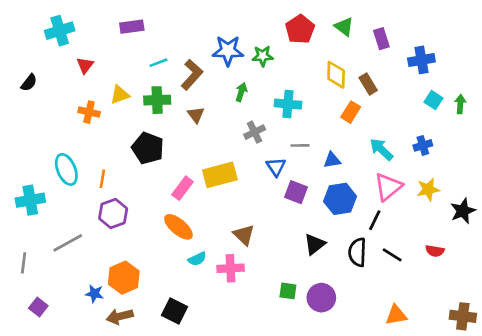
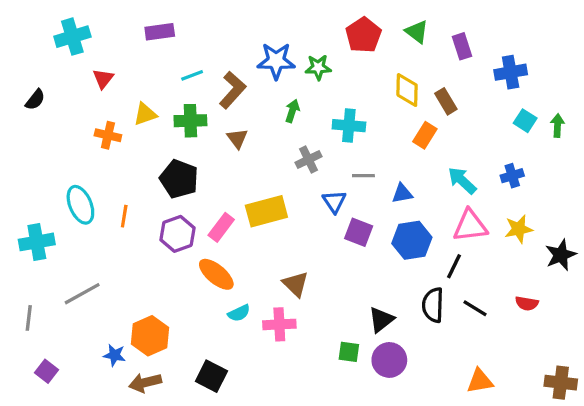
pink triangle: (388, 187) -> (470, 226), turned 32
purple hexagon: (113, 214) -> (177, 234), moved
black triangle: (315, 244) -> (381, 320), moved

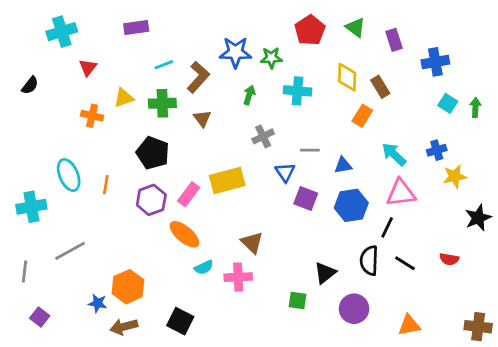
cyan cross: (349, 126) -> (298, 91), moved
yellow star: (519, 229) -> (455, 176), moved
purple circle: (389, 360) -> (354, 309), moved

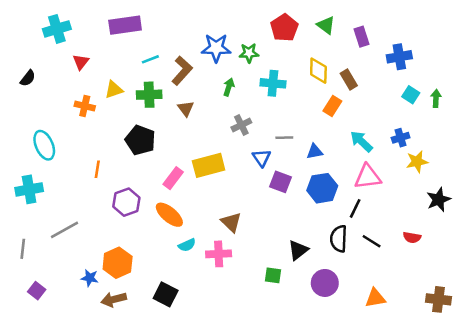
purple rectangle: (136, 27) -> (125, 25), size x1.4
cyan ellipse: (69, 175) -> (44, 145), moved
purple hexagon: (151, 200) -> (126, 202), moved

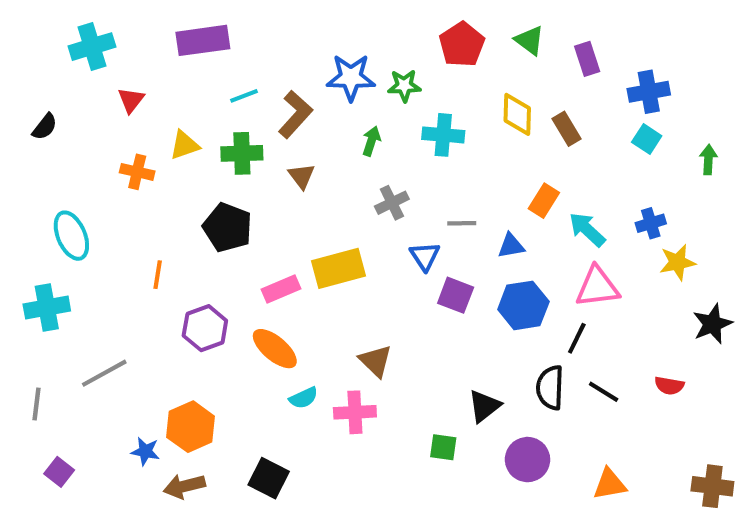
cyan square: (411, 95) -> (647, 139), moved
orange rectangle: (332, 106) -> (544, 201), moved
pink rectangle: (173, 178) -> (281, 289), turned 30

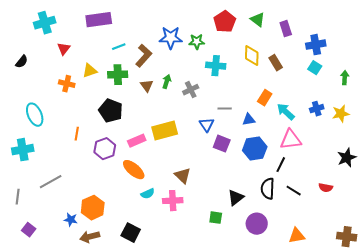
green arrow: (371, 141) -> (167, 82), moved
gray cross: (392, 203) -> (191, 90), moved
yellow star: (677, 262) -> (341, 114), moved
purple hexagon: (205, 328) -> (105, 149), moved

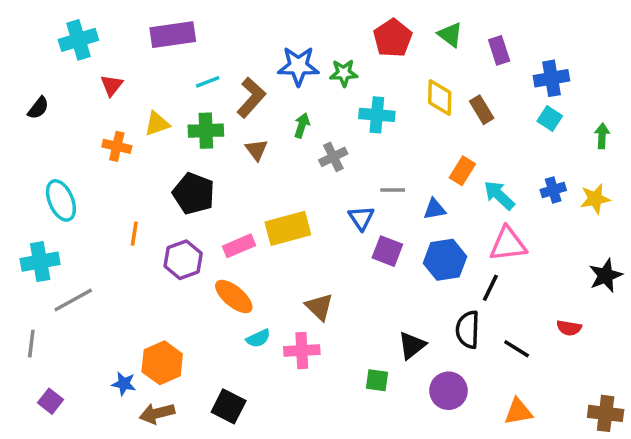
green arrow: (167, 82) -> (302, 125), moved
gray line: (51, 182) -> (73, 300), moved
black line: (294, 191) -> (517, 349), moved

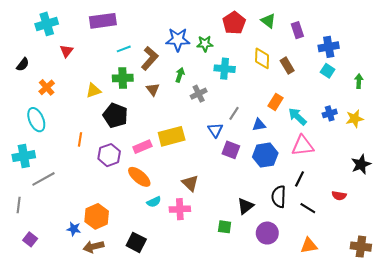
yellow triangle: (157, 124) -> (94, 91), moved
orange cross: (117, 146) -> (47, 87), moved, turned 35
gray line: (393, 190) -> (234, 113), turned -56
black line: (490, 288) -> (300, 179), moved

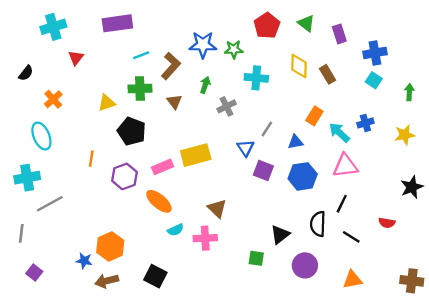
blue cross: (330, 113) -> (365, 123), moved

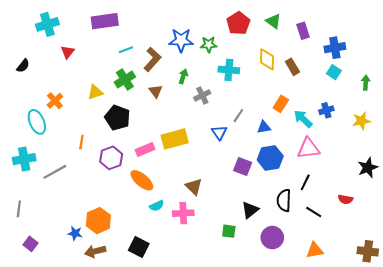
green cross: (140, 89) -> (125, 80), turned -30
orange cross: (53, 99) -> (55, 101), moved
purple square: (263, 170) -> (243, 166), moved
gray line: (50, 204) -> (55, 172), moved

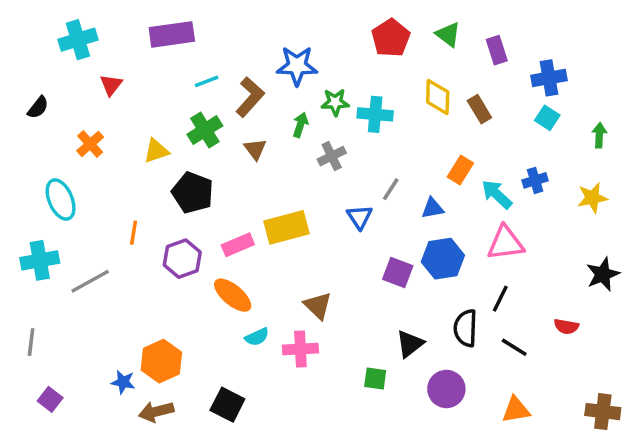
green star: (209, 45) -> (335, 102), moved
orange cross: (55, 101) -> (90, 144), moved

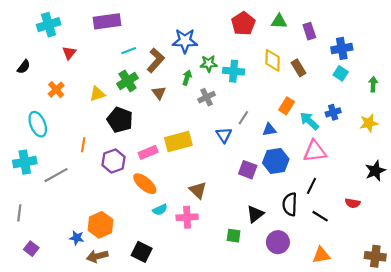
green triangle: (448, 34) -> (279, 21), turned -35

